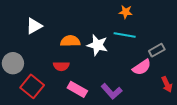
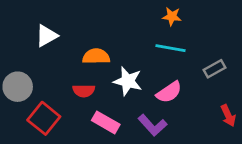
white star: (97, 45) -> (128, 81), moved
pink semicircle: (142, 67) -> (169, 92), moved

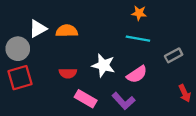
orange semicircle: (96, 56) -> (67, 31), moved
gray circle: (18, 87) -> (18, 49), moved
red square: (44, 118) -> (20, 78), moved, turned 35

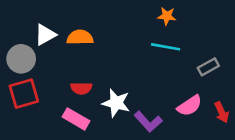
white star: (103, 65) -> (116, 103), moved
pink semicircle: (137, 74) -> (190, 106), moved
pink rectangle: (86, 99) -> (76, 119), moved

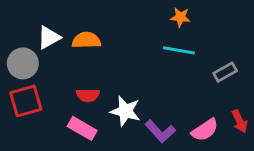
pink semicircle: (190, 106) -> (205, 130), moved

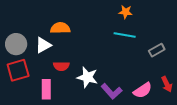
white triangle: (49, 37) -> (43, 45), moved
pink rectangle: (82, 128) -> (46, 89), moved, turned 60

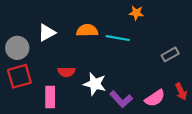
orange semicircle: (60, 28) -> (87, 30), moved
cyan line: (125, 35) -> (118, 38), moved
white triangle: (43, 45) -> (47, 33), moved

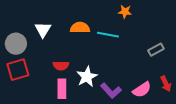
white triangle: (47, 33) -> (43, 30), turned -30
white star: (95, 84) -> (87, 77), turned 30
pink rectangle: (50, 97) -> (62, 89), moved

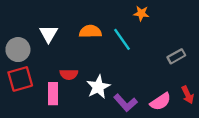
cyan line: (108, 35) -> (122, 39), turned 45
pink rectangle: (62, 89) -> (53, 94), moved

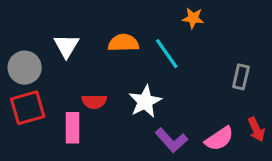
gray rectangle: (176, 56) -> (241, 77), turned -48
white star: (98, 87) -> (145, 102), moved

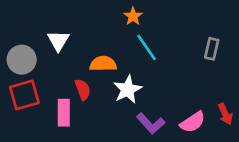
orange star: (193, 18) -> (133, 16), moved, turned 30
orange semicircle: (124, 43) -> (103, 64), moved
gray rectangle: (241, 77) -> (212, 49), moved
red semicircle: (94, 102) -> (83, 90), turned -110

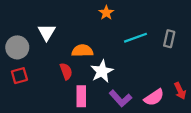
cyan line: (147, 47) -> (136, 38), moved, turned -75
red square: (24, 95) -> (19, 76), size x0.7
pink rectangle: (64, 113) -> (81, 96), moved

